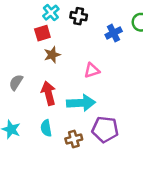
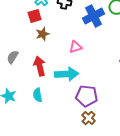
blue cross: (114, 33) -> (94, 16), size x1.5
brown cross: (74, 139) -> (89, 118), moved, turned -32

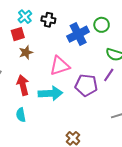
pink triangle: (76, 47) -> (60, 66), size x1.5
purple pentagon: (87, 96) -> (86, 85), moved

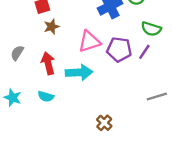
purple pentagon: (86, 85) -> (119, 49), moved
cyan semicircle: (21, 115) -> (46, 96), turned -64

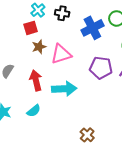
pink triangle: (89, 41) -> (61, 54), moved
cyan semicircle: (46, 96) -> (34, 111), turned -56

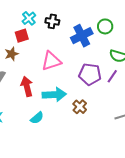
brown star: (39, 47) -> (12, 54), moved
cyan semicircle: (34, 111) -> (37, 118), moved
brown cross: (87, 135) -> (80, 107), moved

